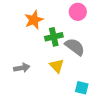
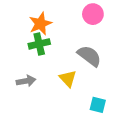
green cross: (54, 37) -> (39, 44), moved

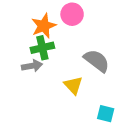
pink circle: (93, 14) -> (72, 14), moved
gray arrow: (26, 81) -> (32, 66), moved

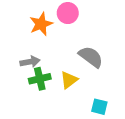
green cross: (42, 48) -> (40, 79), moved
yellow triangle: (73, 85) -> (69, 80), turned 36

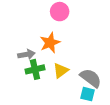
orange star: (41, 24) -> (50, 43), moved
gray semicircle: (91, 57) -> (91, 78), moved

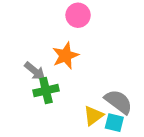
gray arrow: (26, 54) -> (35, 71), turned 49
yellow triangle: (61, 71) -> (93, 116), moved

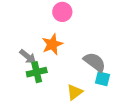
gray semicircle: (118, 102) -> (95, 62), moved
cyan square: (114, 123) -> (102, 79), moved

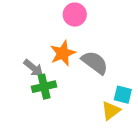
gray semicircle: (95, 62) -> (95, 63), moved
yellow triangle: (75, 92) -> (111, 111), moved

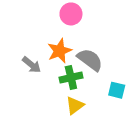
green cross: (44, 87) -> (71, 78), moved
yellow triangle: (111, 111) -> (75, 105), moved

